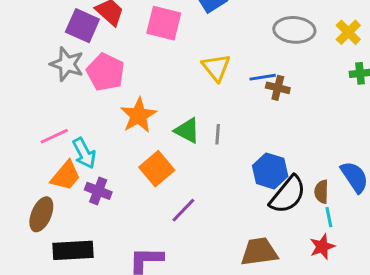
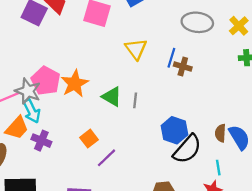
gray star: (67, 64) -> (28, 91), moved
pink pentagon: (106, 72) -> (46, 81), moved
blue line: (263, 77) -> (171, 58), turned -66
orange square: (157, 169) -> (89, 139), moved, size x0.7
brown semicircle: (321, 192) -> (220, 133), moved

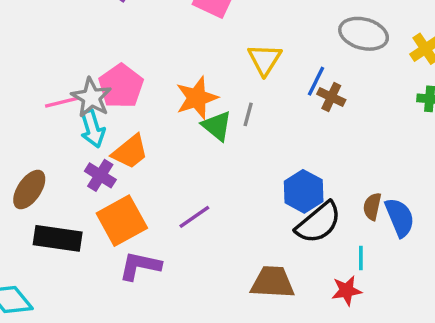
orange star: (75, 84) -> (197, 98), moved
gray line: (135, 100) -> (248, 114), moved
orange trapezoid: (17, 128) -> (130, 152), moved
orange square: (89, 139) -> (122, 221), moved, size x1.8

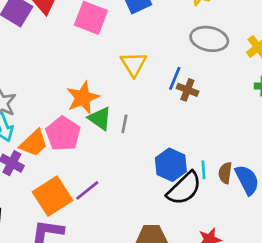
pink pentagon: (121, 86) -> (63, 134), moved
gray line: (248, 114) -> (124, 124), moved
orange square: (122, 221) -> (53, 196), moved
cyan line: (361, 258) -> (203, 170), moved

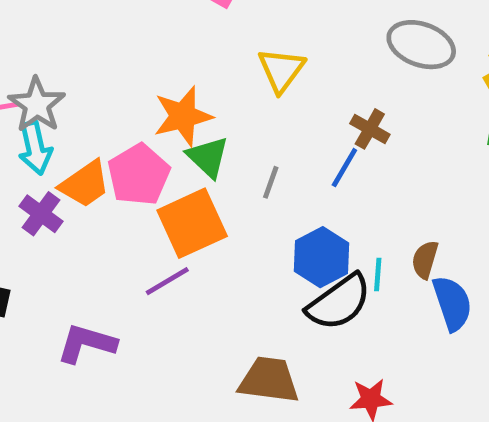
blue line: (175, 78) -> (344, 168), moved
gray line: (124, 124) -> (271, 182), moved
brown semicircle: (225, 173) -> (425, 260), moved
orange square: (53, 196) -> (192, 223), moved

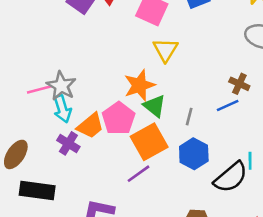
yellow triangle: (281, 70) -> (165, 50), moved
blue line: (344, 168) -> (228, 105), turned 40
blue hexagon: (322, 257) -> (194, 154), moved

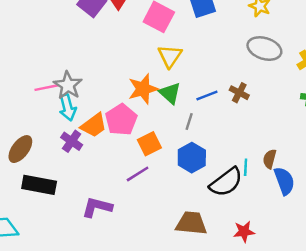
blue line: (228, 105) -> (207, 96), moved
green triangle: (155, 106) -> (170, 93), moved
orange square: (149, 142) -> (149, 144), size x0.7

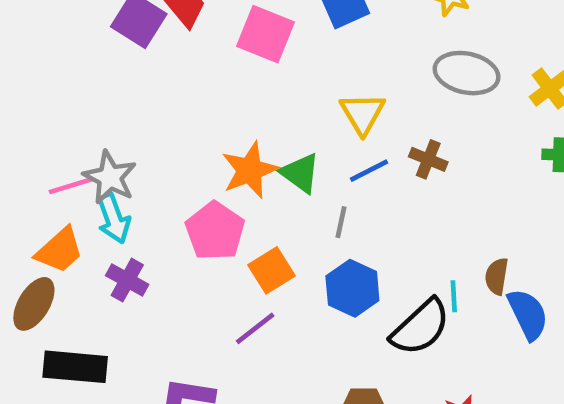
yellow triangle: (170, 56) -> (362, 113), moved
orange trapezoid: (94, 125) -> (60, 250), moved

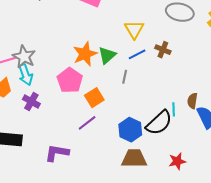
green triangle: (300, 173) -> (107, 55), turned 42
blue hexagon: (352, 288) -> (130, 130), moved

